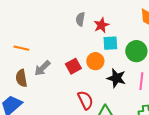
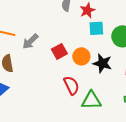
orange circle: (95, 61) -> (81, 56), moved
gray arrow: (42, 68) -> (30, 41), moved

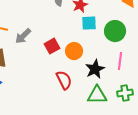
black star: (102, 63) -> (95, 69), moved, turned 30
green triangle: (91, 100) -> (97, 95), moved

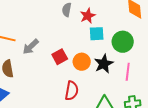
black star: (95, 69) -> (104, 64), moved
red semicircle: (64, 80) -> (72, 91), turned 36

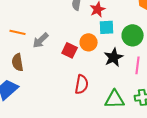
red square: (60, 57) -> (70, 50), turned -35
orange circle: (82, 62) -> (89, 42), moved

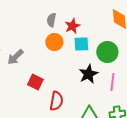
orange circle: (89, 42) -> (54, 42), moved
red square: (70, 50) -> (35, 82), moved

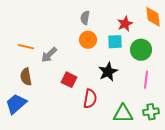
red star: (72, 26) -> (125, 24), moved
black star: (88, 74) -> (108, 72), moved

